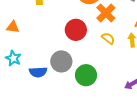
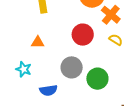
orange triangle: (13, 27) -> (38, 42), moved
blue semicircle: (38, 72) -> (48, 90), moved

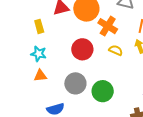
orange triangle: (38, 42) -> (40, 76), moved
cyan star: (24, 69) -> (39, 54), moved

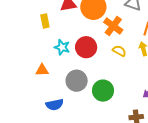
cyan star: (39, 54) -> (62, 47), moved

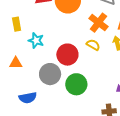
yellow rectangle: (45, 21) -> (17, 24), moved
orange cross: (113, 26) -> (99, 23), moved
red circle: (86, 47) -> (67, 55), moved

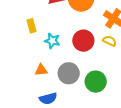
red circle: (67, 55) -> (83, 41), moved
orange triangle: (16, 63) -> (41, 70), moved

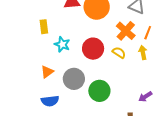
orange triangle: (41, 70) -> (47, 72), turned -40

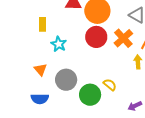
red circle: (93, 49) -> (96, 37), moved
yellow semicircle: (119, 53) -> (110, 85), moved
orange triangle: (47, 72) -> (40, 70), turned -40

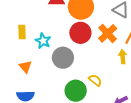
yellow rectangle: (43, 24) -> (22, 32), moved
gray circle: (66, 80) -> (63, 58), moved

